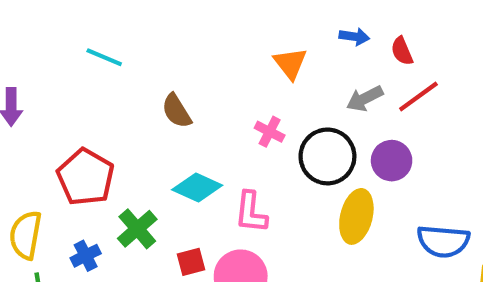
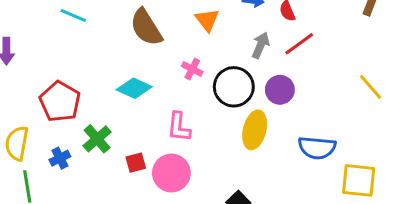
gray arrow: (365, 99) -> (261, 45), turned 140
brown semicircle: (177, 111) -> (146, 27), moved, size x1.5
cyan diamond: (197, 187) -> (134, 88), moved

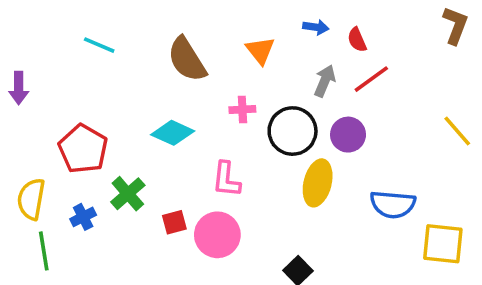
pink cross: (192, 69) -> (242, 110), turned -30

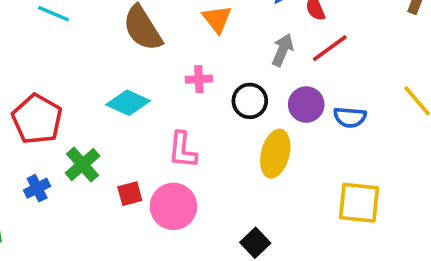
black circle: (293, 131) -> (250, 101), size x0.7
blue semicircle: (393, 204) -> (350, 117), moved, size x0.7
yellow square: (443, 244) -> (359, 203), moved

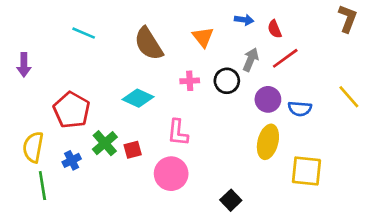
black circle: (250, 101) -> (227, 81), moved
yellow ellipse: (275, 154) -> (268, 142), moved
red square: (130, 194) -> (133, 150), moved

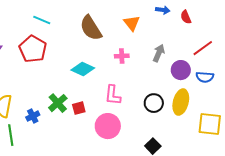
red line: (285, 58) -> (203, 48), moved
gray arrow: (251, 60) -> (159, 53), moved
black circle: (227, 81) -> (154, 103), moved
red pentagon: (72, 110) -> (33, 49), moved

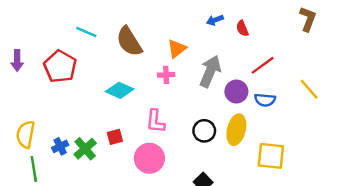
blue arrow: (163, 10) -> (215, 20), turned 152
cyan line: (42, 20) -> (86, 32), moved
orange triangle: (132, 23) -> (177, 49), moved, turned 30
gray arrow: (159, 53) -> (210, 71), size x1.5
green cross: (58, 103) -> (85, 149), moved

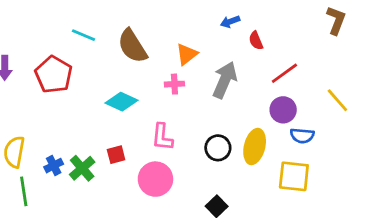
red semicircle: (242, 28) -> (256, 41), moved
purple circle: (236, 92) -> (283, 110), moved
blue semicircle: (265, 100) -> (302, 136), moved

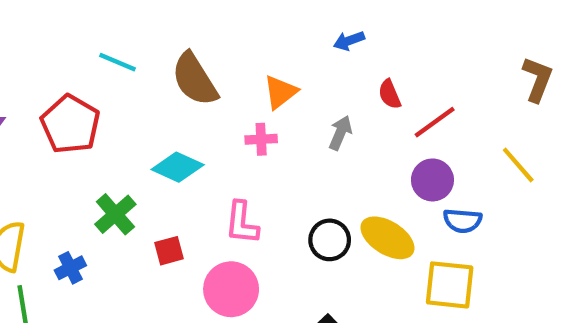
brown L-shape: (336, 20) -> (537, 79), moved
red semicircle: (256, 41) -> (390, 94), moved
gray arrow: (225, 80) -> (340, 133), size x0.6
yellow ellipse: (255, 147) -> (387, 238), turned -72
green cross: (82, 168) -> (115, 214), moved

